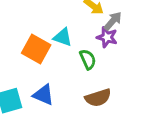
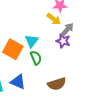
cyan triangle: (63, 37) -> (32, 41), turned 48
green semicircle: (88, 59) -> (36, 58), moved

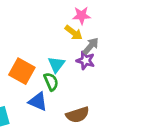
cyan triangle: (32, 41) -> (56, 64), moved
blue triangle: (18, 82) -> (38, 102), moved

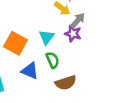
green semicircle: (51, 82) -> (53, 60), moved

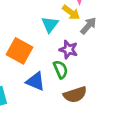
purple star: (73, 34) -> (68, 50), moved
cyan triangle: (47, 37) -> (50, 24), moved

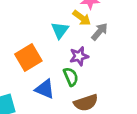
purple star: (68, 50) -> (79, 56), turned -30
orange square: (20, 51) -> (28, 58), turned 30

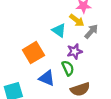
cyan triangle: (60, 30) -> (59, 30), turned -32

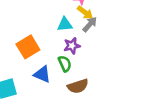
yellow arrow: (77, 20) -> (85, 12), moved
cyan triangle: (59, 30) -> (65, 24), moved, turned -40

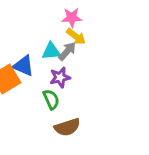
gray arrow: (90, 24) -> (67, 51), moved
blue triangle: (42, 74) -> (23, 66), moved

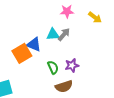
yellow arrow: (76, 37) -> (95, 17), moved
purple star: (60, 77) -> (72, 65), moved

